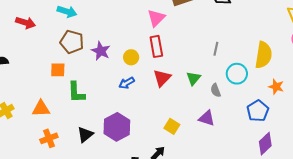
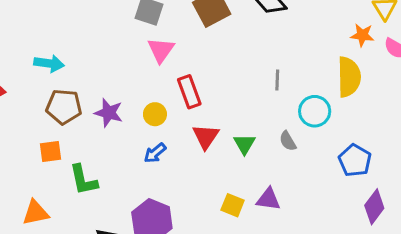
pink triangle: (156, 18) -> (161, 50), moved
green triangle: (193, 78) -> (244, 144), moved
orange star: (276, 87) -> (362, 35), moved
purple triangle: (207, 118) -> (268, 199), moved

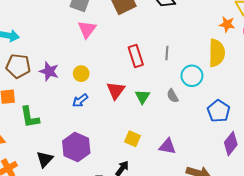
red rectangle: (189, 92) -> (136, 56), moved
purple triangle: (268, 199) -> (167, 146), moved

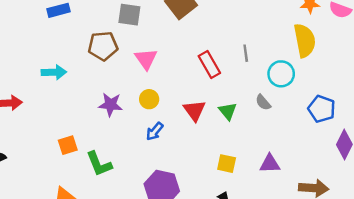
pink triangle: (87, 29) -> (146, 59), moved
brown pentagon: (18, 66) -> (103, 46), moved

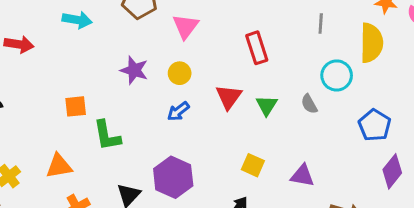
gray line: (246, 53) -> (321, 24), moved

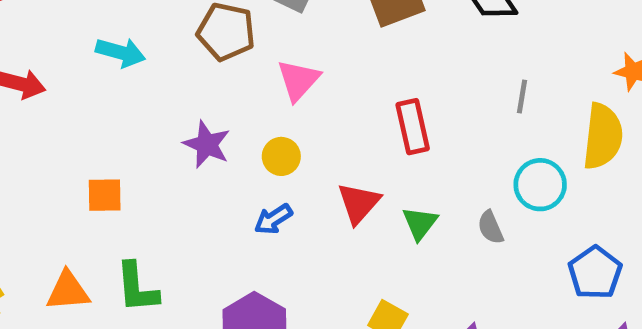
green L-shape: (107, 135) -> (137, 288), moved

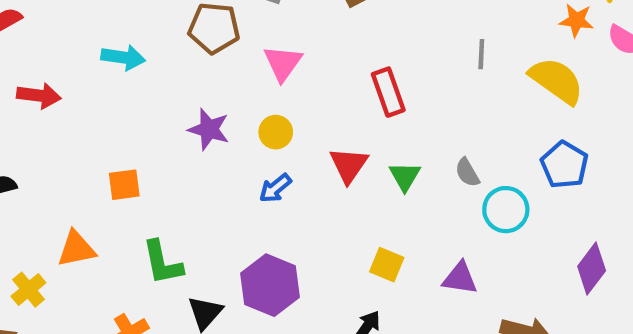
yellow semicircle: (603, 136) -> (557, 81), turned -54
cyan circle: (540, 185) -> (506, 210), moved
blue pentagon: (595, 273) -> (564, 165), moved
orange triangle: (68, 291) -> (76, 249), moved

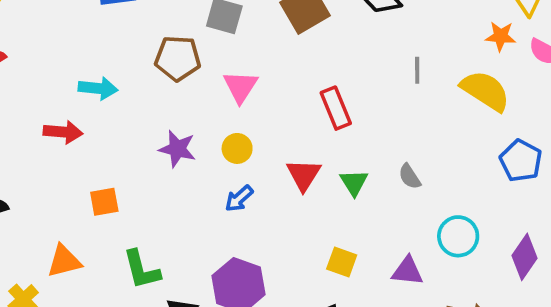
red arrow: (39, 95) -> (63, 132), moved
blue pentagon: (564, 165) -> (521, 161), moved
cyan circle: (506, 210) -> (458, 236), moved

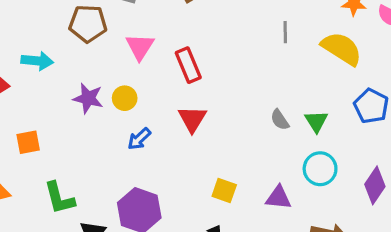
cyan arrow: (98, 88) -> (37, 61), moved
red rectangle: (336, 108) -> (188, 65), moved
yellow circle: (237, 148) -> (125, 98), moved
green triangle: (354, 183) -> (316, 121), moved

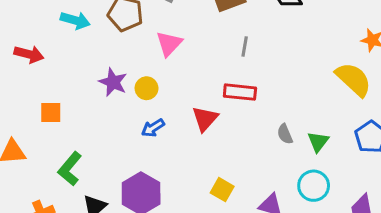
gray line: (285, 32) -> (245, 47), moved
cyan arrow: (37, 61) -> (75, 20), moved
red rectangle: (188, 65) -> (240, 92), moved, turned -72
green L-shape: (59, 198) -> (70, 169), turned 44

